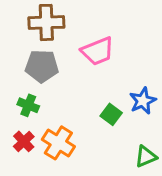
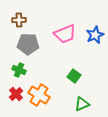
brown cross: (46, 22) -> (19, 20), moved, size x0.6
blue star: (143, 101) -> (95, 35), moved
green triangle: (146, 157) -> (82, 104), moved

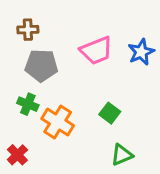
red cross: (16, 94) -> (17, 155), moved
orange cross: (39, 95) -> (58, 122), moved

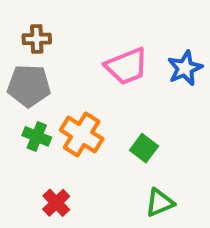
gray pentagon: (41, 65) -> (29, 86), moved
orange cross: (58, 122) -> (82, 134), moved
red cross: (17, 155) -> (56, 203), moved

